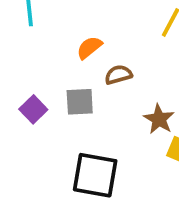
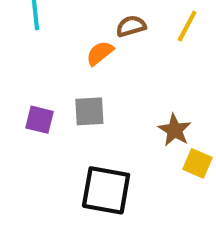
brown semicircle: (118, 75) -> (131, 26), moved
purple square: (33, 109) -> (40, 120), turned -32

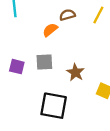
brown star: (175, 130) -> (75, 72), moved

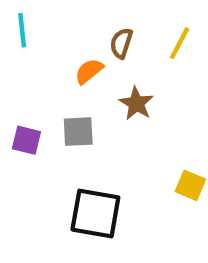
brown semicircle: (67, 15) -> (121, 43), turned -56
brown star: (75, 72) -> (136, 104), moved

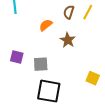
brown semicircle: (121, 43) -> (69, 12), moved
gray square: (78, 132) -> (41, 64), moved

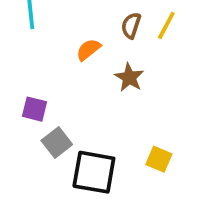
gray square: (41, 64) -> (57, 142), moved, turned -35
yellow square: (93, 78) -> (159, 159), moved

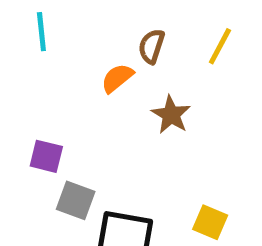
brown semicircle: (131, 25) -> (151, 46), moved
gray square: (57, 142) -> (76, 200), turned -32

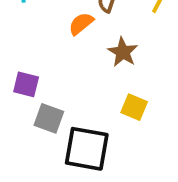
yellow square: (210, 222) -> (134, 107), moved

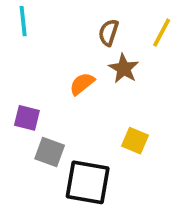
orange semicircle: (81, 24) -> (82, 84), moved
brown star: (123, 52) -> (124, 69), moved

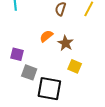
brown star: (124, 69) -> (66, 43), moved

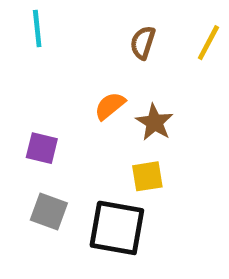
yellow square: (75, 66) -> (147, 176), moved, turned -32
gray square: (29, 72) -> (49, 212), moved

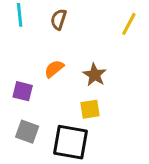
brown semicircle: (143, 43) -> (59, 19), moved
orange semicircle: (110, 106) -> (54, 69), moved

